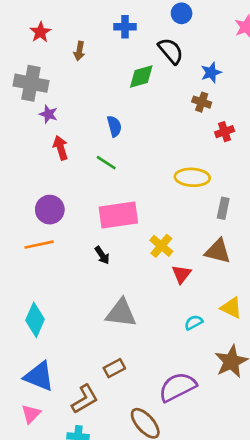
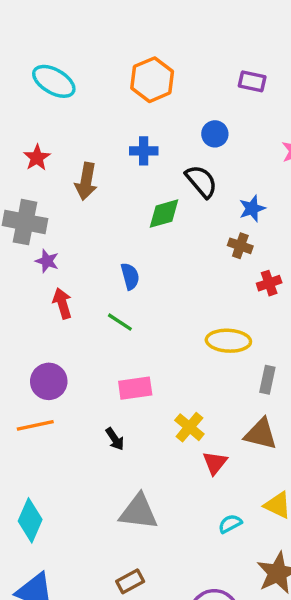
brown arrow: (79, 51) -> (86, 181), size x1.5
pink rectangle: (118, 215) -> (135, 388), size x0.7

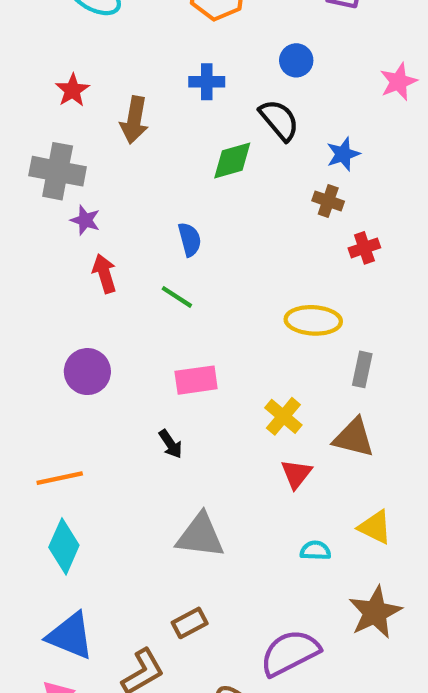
orange line: (35, 425) -> (60, 478), moved
yellow cross: (189, 427) -> (283, 416), moved
cyan semicircle: (230, 524) -> (315, 551), turned 30

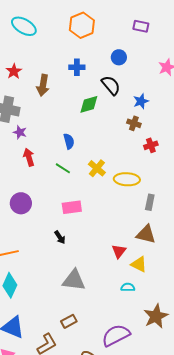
yellow cross: (283, 416) -> (97, 168), moved
yellow triangle: (375, 527) -> (139, 264), moved

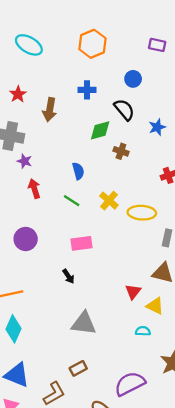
brown cross: (134, 123) -> (121, 151), moved

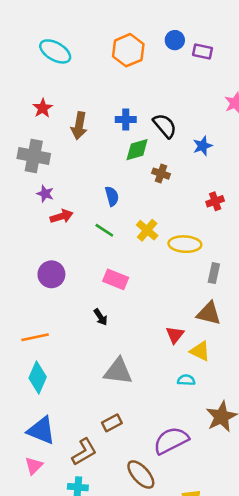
blue circle: (133, 79) -> (175, 40), moved
blue cross: (87, 90) -> (126, 119), moved
purple star: (24, 161) -> (45, 194), moved
red arrow: (34, 189) -> (62, 216), turned 90
pink rectangle: (82, 243) -> (116, 279), turned 30

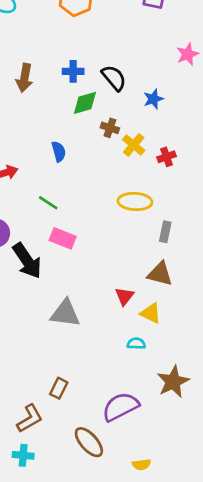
green line: (104, 230) -> (48, 203), moved
yellow cross: (147, 230) -> (134, 145), moved
black arrow: (101, 317) -> (27, 261), moved, size x2.0
gray triangle: (118, 371) -> (65, 313), moved
brown rectangle: (112, 423) -> (59, 388), turned -36

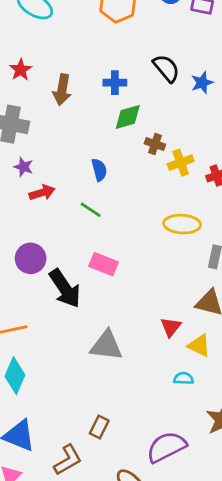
black semicircle: (114, 78) -> (166, 68), moved
blue star: (153, 99) -> (202, 83), moved
yellow cross: (134, 145) -> (181, 163), turned 30
green line: (48, 203) -> (91, 210), moved

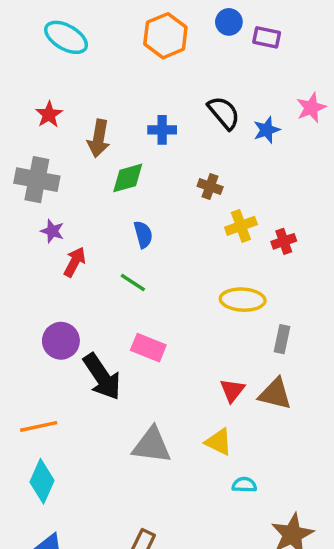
green diamond: (128, 117) -> (128, 178), moved
brown cross: (155, 144) -> (210, 186), moved
red arrow: (42, 193) -> (75, 262), turned -45
red triangle: (171, 327) -> (232, 390), moved
yellow triangle: (199, 346) -> (219, 442), moved

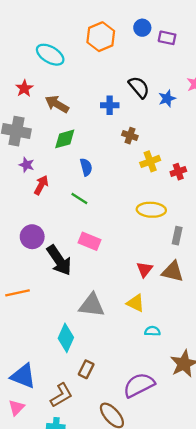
cyan ellipse: (66, 37) -> (50, 55), moved
blue cross: (162, 130) -> (110, 105), moved
brown arrow: (99, 138) -> (57, 104), turned 110
green diamond: (128, 178) -> (65, 139), moved
cyan diamond: (42, 481) -> (66, 338), moved

